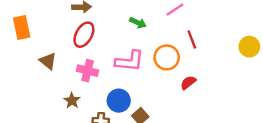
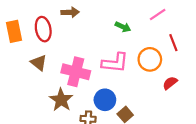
red ellipse: (84, 35) -> (43, 29), moved, turned -40
pink cross: (88, 71) -> (76, 72), size x1.4
brown star: (72, 101) -> (61, 100), size x1.5

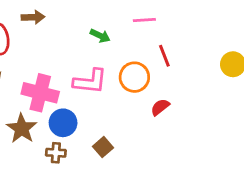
pink line: (158, 14) -> (144, 20), turned 30
blue circle: (105, 100) -> (63, 123), moved

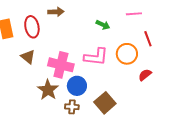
brown square: (103, 147) -> (105, 103), size x1.5

